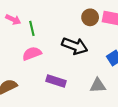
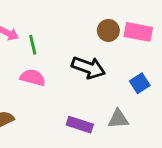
pink semicircle: (32, 54) -> (33, 78), turned 36
purple rectangle: (56, 81) -> (80, 125), moved

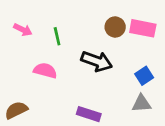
green line: (33, 45) -> (57, 36), moved
gray triangle: (118, 119) -> (141, 103), moved

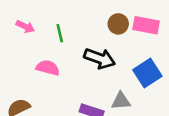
blue square: (144, 76) -> (147, 73), size x1.5
gray triangle: (141, 103) -> (121, 101), moved

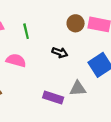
black arrow: (100, 58) -> (60, 53), size x0.6

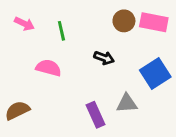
purple rectangle: (53, 97) -> (96, 115), turned 48

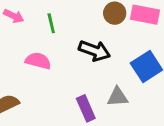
black arrow: (104, 58) -> (94, 51), size x1.5

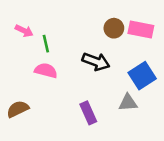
green line: (51, 23) -> (46, 44), moved
gray triangle: (118, 97) -> (128, 103), moved

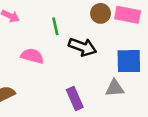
green line: (46, 44) -> (55, 26), moved
blue square: (142, 76) -> (129, 61), turned 32

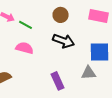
brown circle: (101, 13) -> (61, 15), moved
green line: (55, 26) -> (26, 25), moved, turned -48

